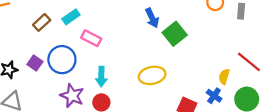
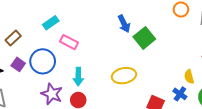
brown rectangle: (42, 22) -> (13, 38), moved
yellow semicircle: (224, 77) -> (189, 77), turned -32

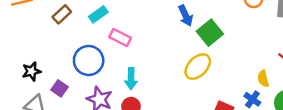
brown rectangle: (13, 38) -> (62, 14), moved
purple square: (18, 64) -> (59, 88), moved
yellow ellipse: (124, 76) -> (198, 67), moved, turned -35

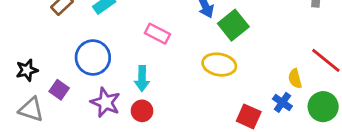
pink rectangle: (120, 37) -> (157, 34), moved
yellow ellipse: (198, 67) -> (219, 65), turned 56

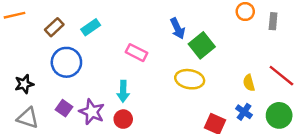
blue circle: (93, 58) -> (66, 62), moved
yellow semicircle: (295, 79) -> (249, 83), moved
purple square: (59, 90) -> (64, 108), moved

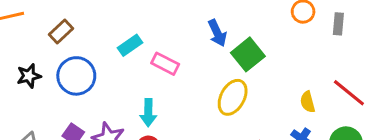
cyan rectangle: (91, 27) -> (130, 45), moved
yellow ellipse: (190, 79) -> (233, 97), turned -72
black star: (24, 84) -> (29, 76), moved

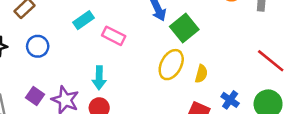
blue circle: (76, 76) -> (38, 46), size x0.7
yellow semicircle: (308, 102) -> (201, 74), moved, turned -150

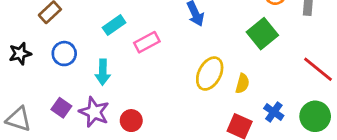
green square: (184, 28) -> (262, 34), moved
pink rectangle: (114, 36) -> (147, 42), turned -55
cyan arrow: (99, 78) -> (103, 72), moved

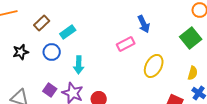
cyan rectangle: (114, 25) -> (68, 32), moved
pink rectangle: (147, 42) -> (126, 44), moved
yellow semicircle: (242, 84) -> (193, 73), moved

